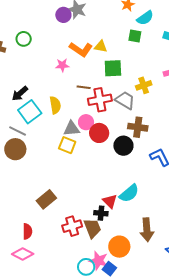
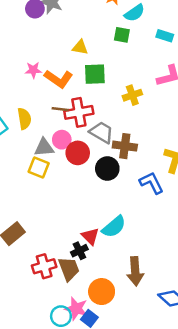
orange L-shape: (81, 49) -> (59, 79), moved
brown line: (84, 87) -> (60, 109), moved
gray trapezoid: (125, 100) -> (101, 132), moved
black cross: (101, 213) -> (79, 251), turned -32

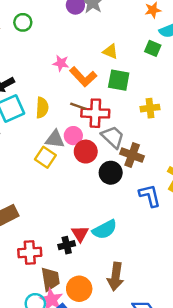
brown trapezoid: (69, 269) -> (50, 279), moved

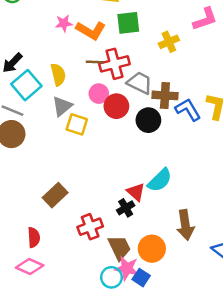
gray triangle: (55, 139) -> (62, 106), moved, turned -30
blue L-shape: (150, 196) -> (188, 110), moved

